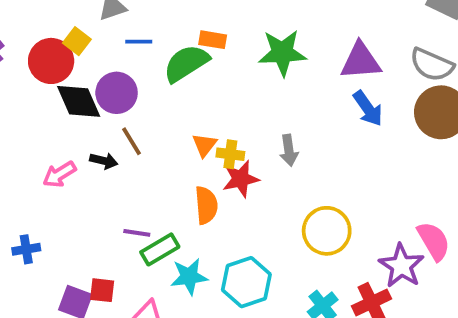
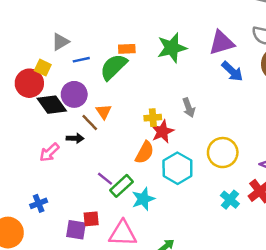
orange triangle: (204, 145) -> (104, 112), moved
orange semicircle: (206, 205) -> (145, 152), turned 45
purple line: (137, 233) -> (105, 179), turned 42
cyan hexagon: (246, 282) -> (177, 168), moved

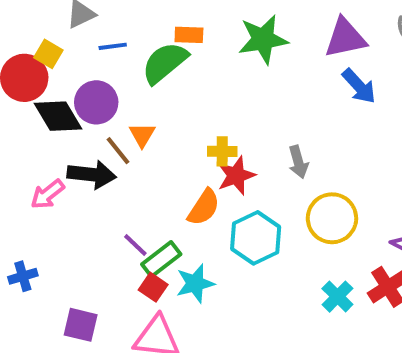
gray arrow: (189, 108) -> (298, 162), moved
black arrow: (75, 138) -> (92, 175), size x1.6
red square: (91, 219) -> (153, 287), moved, turned 35

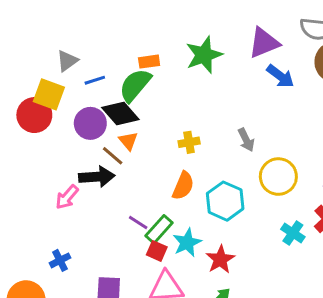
yellow square: (48, 54) -> (49, 94), size x1.5
black diamond: (58, 116) -> (120, 114), moved
red star: (236, 176) -> (220, 259), moved

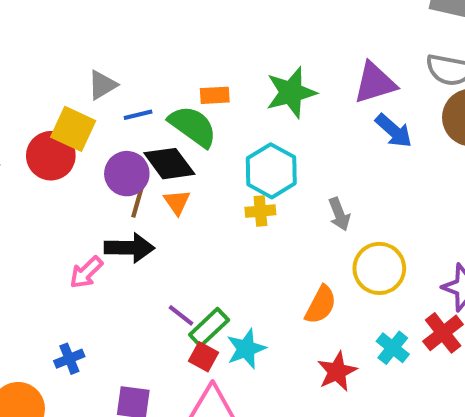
green semicircle: (135, 85) -> (193, 126), turned 81
brown line: (113, 156) -> (138, 202), moved, turned 60
orange semicircle: (183, 186) -> (321, 305), moved
cyan hexagon: (225, 201) -> (271, 171), moved
red star: (220, 259) -> (337, 371), moved

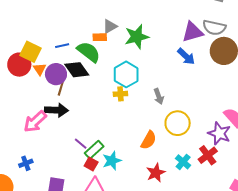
purple triangle: (375, 83) -> (193, 32), moved
gray triangle: (102, 85) -> (110, 26), moved
orange triangle: (177, 202) -> (40, 69), moved
pink arrow: (86, 272) -> (35, 122), size x1.4

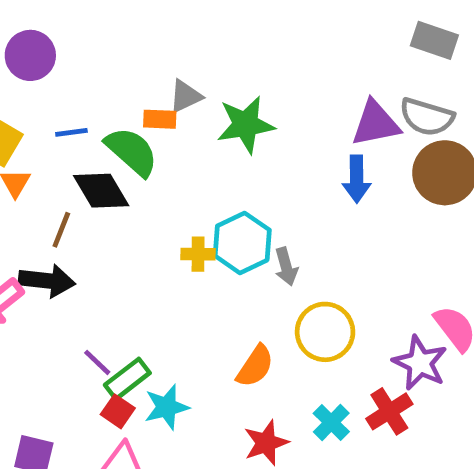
blue arrow: (186, 56) -> (357, 179), turned 42
purple circle: (56, 74) -> (30, 55), moved
cyan hexagon: (126, 74) -> (242, 243), moved

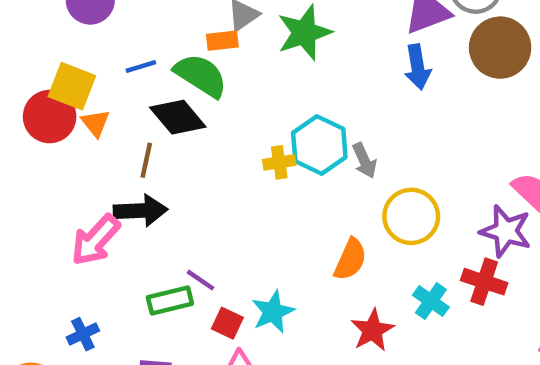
green rectangle: (127, 379) -> (170, 301), moved, turned 33
red cross: (389, 411) -> (484, 282), turned -30

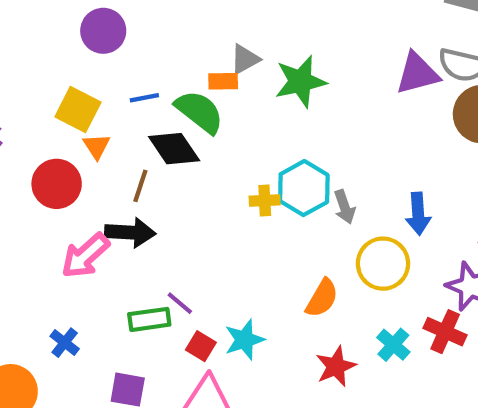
blue arrow: (418, 67) -> (418, 214), moved
red circle: (50, 117) -> (57, 184), moved
blue cross: (83, 334) -> (65, 343), turned -32

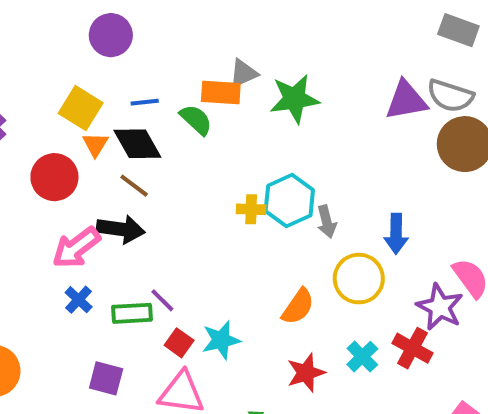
orange rectangle: (223, 81) -> (221, 92), size x1.4
green semicircle: (199, 112) -> (196, 120), size x0.7
black diamond: (174, 149) -> (137, 144), moved
brown line: (140, 186) -> (134, 186), turned -76
blue cross: (65, 343) -> (79, 300), moved

